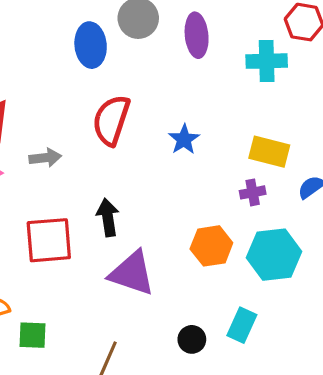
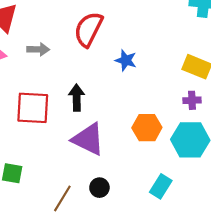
blue star: (184, 139) -> (126, 60), moved, turned -30
purple cross: (253, 192) -> (192, 100), moved
black circle: (192, 339) -> (99, 188), moved

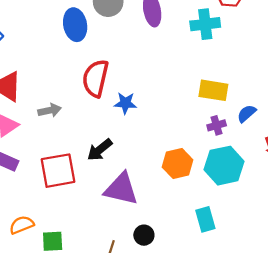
blue star: (126, 60) -> (125, 103), moved
black arrow: (77, 98) -> (100, 150), turned -115
cyan rectangle: (161, 186) -> (205, 219), turned -35

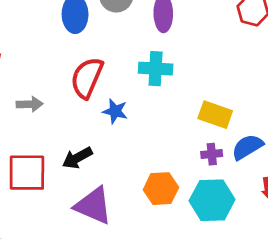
cyan cross: (205, 24) -> (156, 69), moved
blue semicircle: (247, 113) -> (247, 147), size x1.4

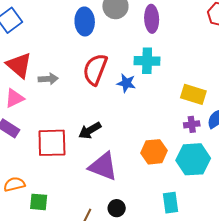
gray arrow: (30, 104) -> (48, 79), moved
blue star: (115, 111) -> (126, 83), moved

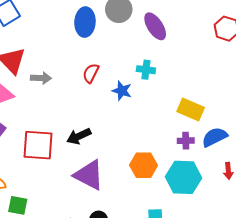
purple ellipse: (152, 19) -> (155, 26), turned -36
cyan cross: (147, 61) -> (146, 70), size x0.7
red semicircle: (95, 69) -> (91, 73), size x0.6

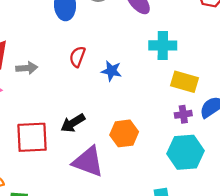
cyan cross: (146, 70) -> (163, 45), moved, size x1.4
orange hexagon: (144, 165) -> (124, 133), moved

